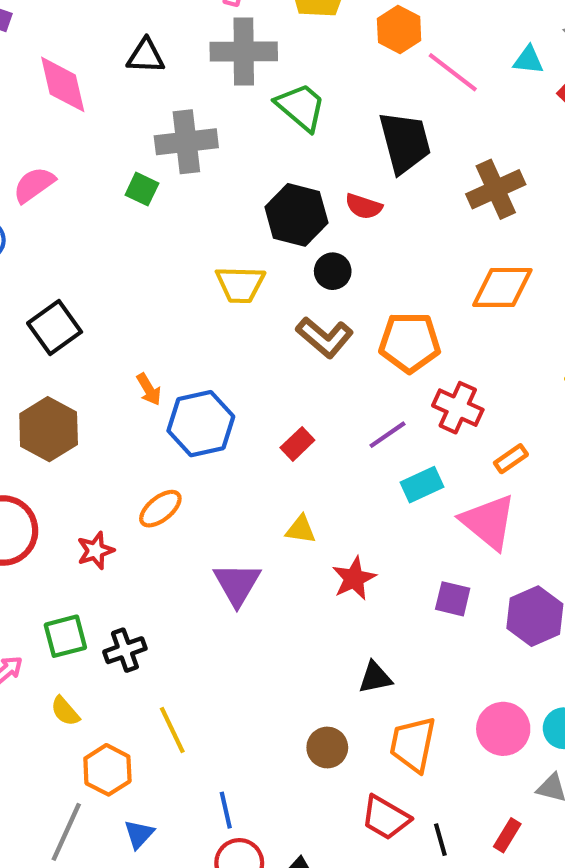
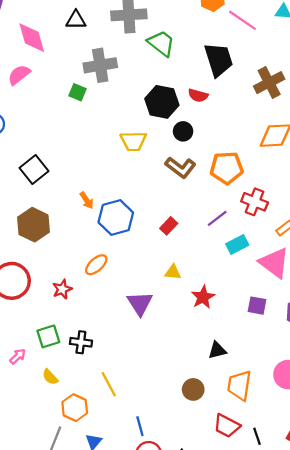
pink semicircle: (34, 185) -> (19, 75), moved
black cross: (125, 650) -> (81, 342), turned 30

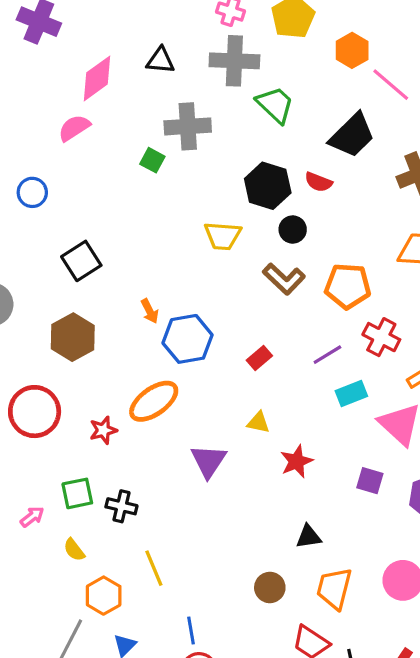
pink diamond: (32, 38) -> (97, 78), turned 64
black trapezoid: (219, 60) -> (352, 135), turned 57
orange ellipse: (96, 265) -> (154, 401), size x1.5

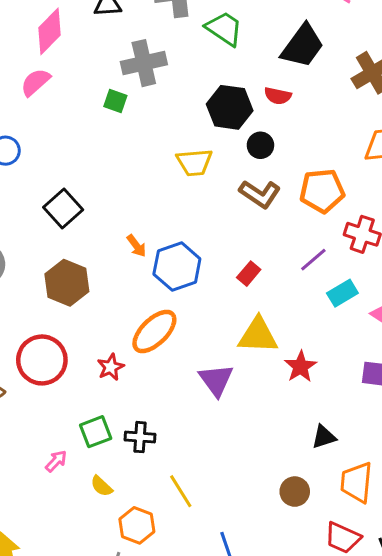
yellow triangle: (258, 422) -> (258, 335), size x1.8

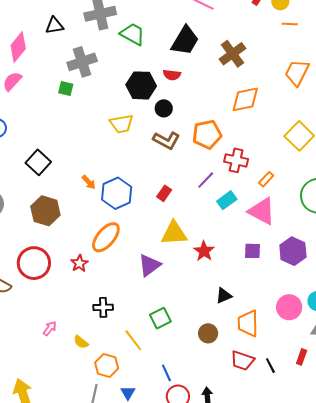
purple triangle: (216, 380) -> (149, 265), turned 35
green square: (96, 432) -> (160, 318), moved

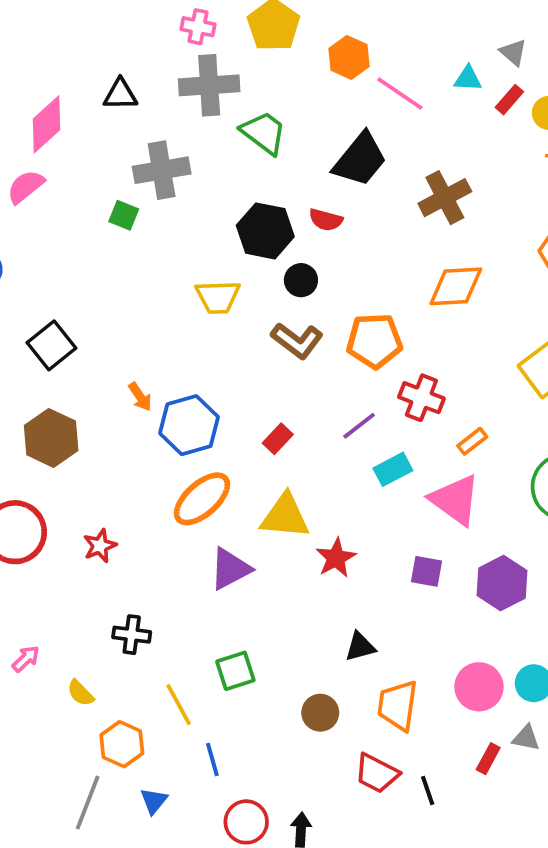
orange ellipse: (106, 237) -> (202, 499), moved
red rectangle: (302, 357) -> (488, 759), moved
blue line: (166, 373) -> (212, 760), moved

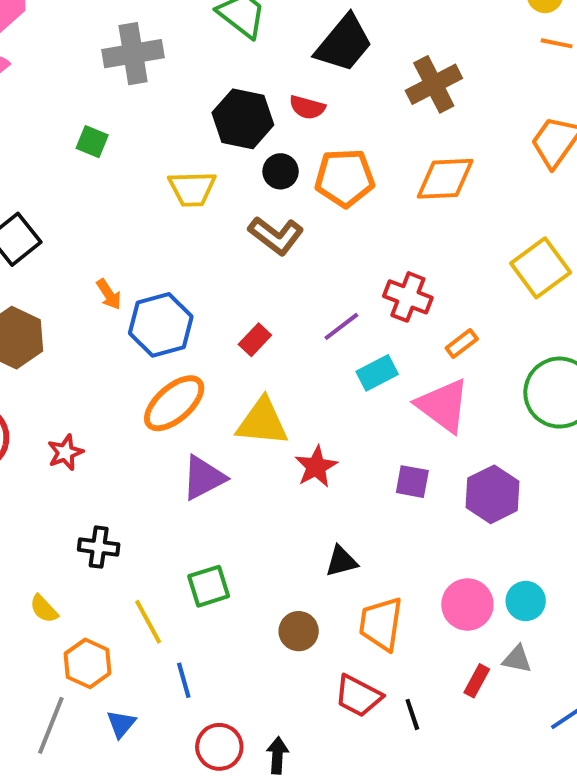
green square: (124, 215) -> (92, 142), moved
orange pentagon: (374, 341) -> (345, 178), moved

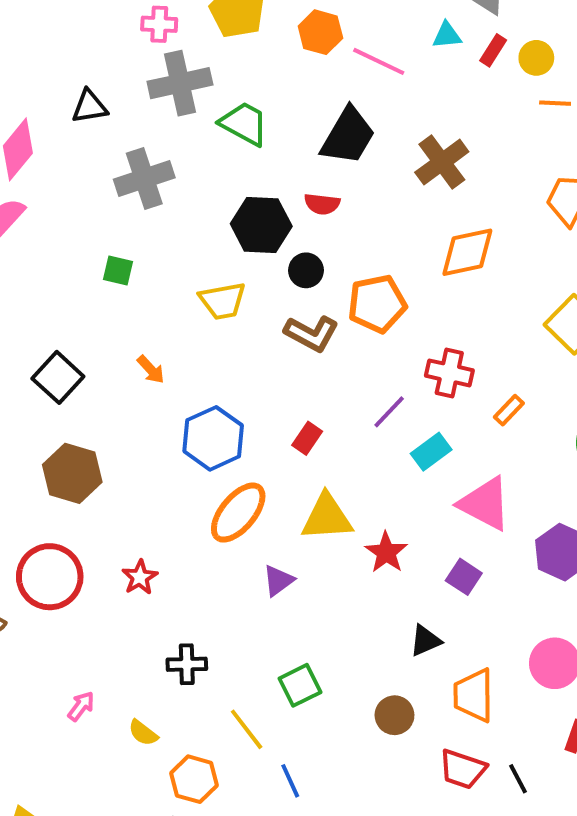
orange pentagon: (345, 178) -> (377, 304), moved
orange arrow: (109, 294) -> (151, 370), moved
pink triangle: (443, 406) -> (485, 504), moved
purple triangle: (204, 478) -> (278, 581), size x0.7
purple square: (412, 482) -> (464, 577), moved, turned 32

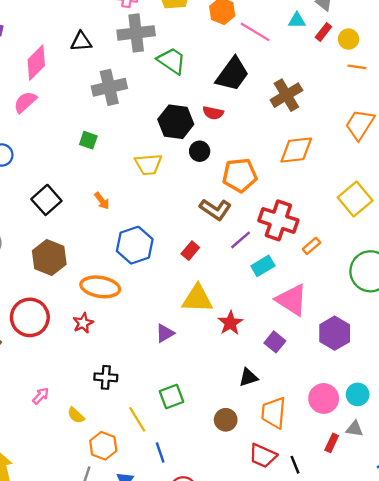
brown L-shape: (311, 334) -> (215, 209), moved
red cross: (449, 373) -> (278, 220), size x1.4
orange ellipse: (238, 513) -> (100, 287), moved, turned 54

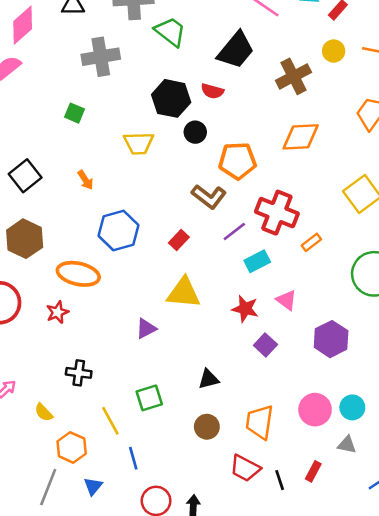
yellow circle: (348, 39) -> (334, 51), moved
pink triangle: (292, 300) -> (286, 300), size x0.6
red star: (230, 323) -> (245, 309), moved, turned -30
black triangle: (248, 377) -> (209, 379), moved
red rectangle: (332, 443) -> (313, 471), moved

